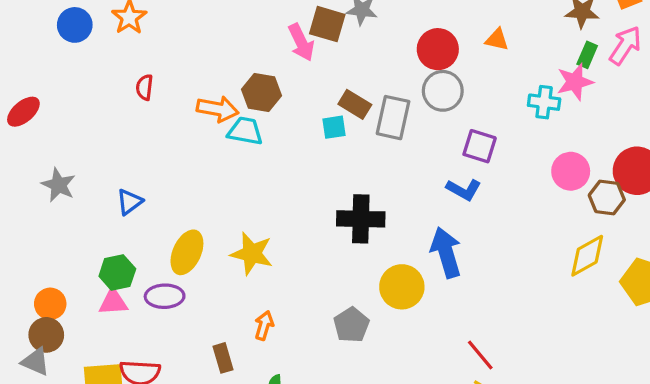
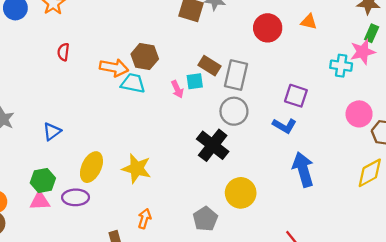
pink arrow: (301, 42) -> (177, 89), moved, size x0.7
gray circle: (443, 91) -> (234, 111), moved
black cross: (361, 219) -> (213, 145), turned 36
blue arrow: (446, 253) -> (303, 169), moved

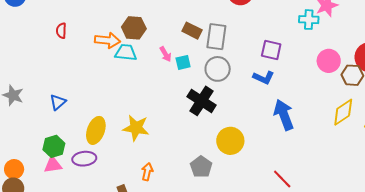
cyan square: (195, 81) -> (183, 62), moved

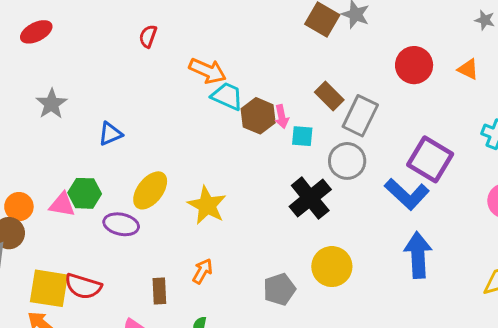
brown hexagon: (134, 28) -> (258, 116), moved
purple square: (271, 50) -> (430, 159), size x1.4
blue L-shape: (264, 78) -> (407, 194), size x1.4
pink triangle: (53, 165) -> (62, 205), moved

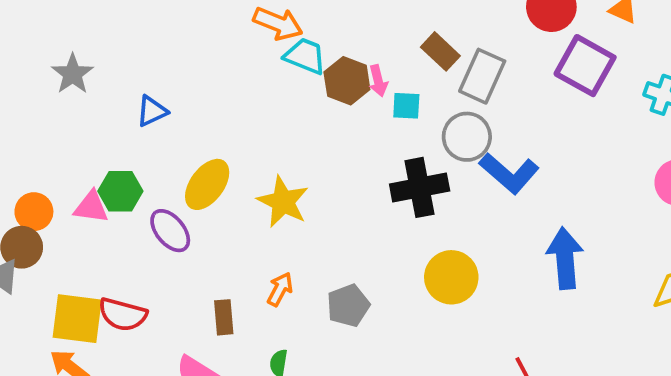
purple square: (430, 159) -> (585, 66), moved
blue L-shape: (407, 194) -> (509, 173), moved
black cross: (310, 198) -> (420, 187), turned 30
purple ellipse: (121, 224) -> (170, 231), turned 40
gray pentagon: (279, 289) -> (348, 305), moved

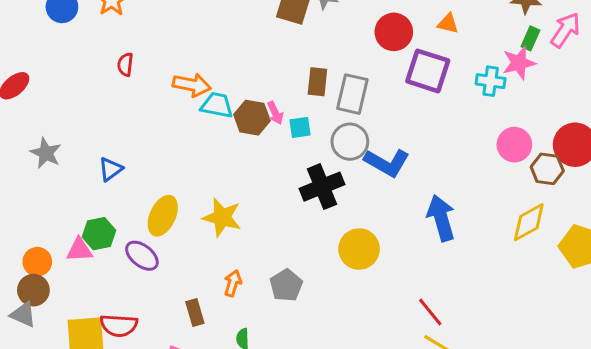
brown rectangle: (440, 51) -> (317, 82), turned 64

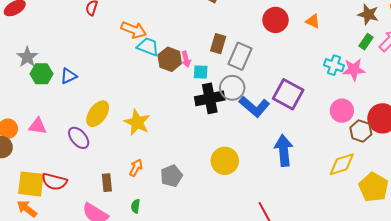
pink star: (519, 63) -> (354, 69), moved
purple square: (428, 71) -> (288, 94), moved
black cross: (322, 187) -> (210, 98), moved
green hexagon: (99, 234) -> (42, 74), moved

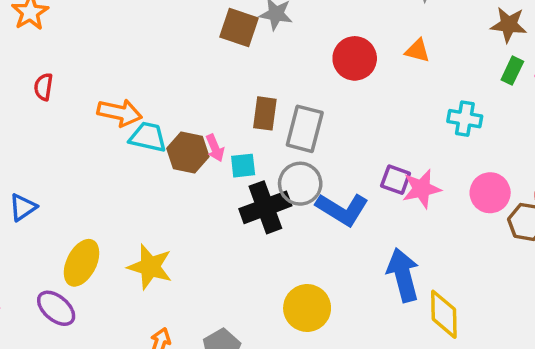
pink star: (354, 69) -> (422, 189), moved
purple square: (288, 94) -> (396, 180), size x0.6
yellow diamond: (342, 164) -> (444, 314), moved, turned -64

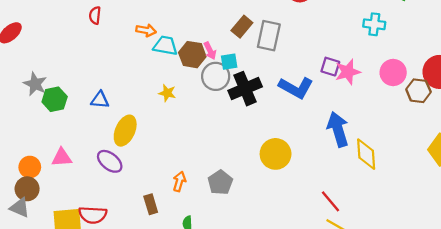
orange arrow: (120, 113) -> (146, 30), size x0.7
brown rectangle: (265, 113) -> (242, 27), turned 35
gray circle: (300, 184) -> (216, 76), moved
blue triangle: (23, 207) -> (100, 100), moved, turned 42
yellow star: (150, 267) -> (167, 93), moved, size x0.6

